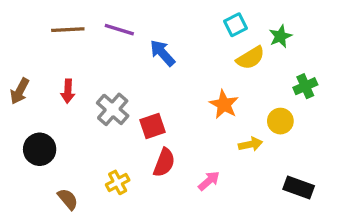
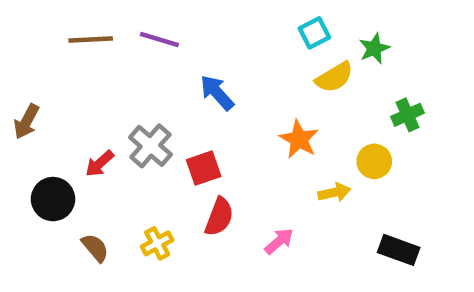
blue arrow: (162, 53) -> (217, 93), moved
red arrow: (68, 91) -> (100, 164), moved, turned 45
brown semicircle: (68, 199) -> (95, 248), moved

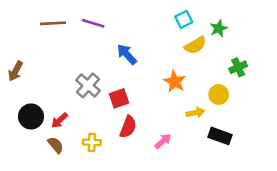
red arrow: (100, 164) -> (59, 120), moved
yellow cross: (157, 243) -> (92, 142), turned 30
black rectangle: (399, 250) -> (220, 136), moved

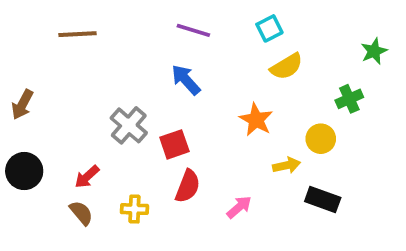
purple line: (93, 23) -> (193, 30), moved
green star: (219, 28) -> (374, 51), moved
black circle: (31, 116) -> (24, 171), moved

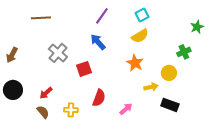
purple line: (193, 30) -> (102, 16), turned -72
yellow semicircle: (287, 66) -> (140, 36), moved
gray cross: (129, 125) -> (58, 53), moved
red square: (174, 144) -> (84, 69), moved

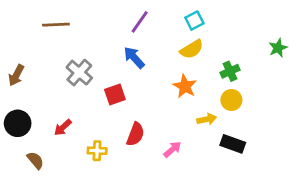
green star: (197, 27) -> (278, 48), moved
green cross: (184, 52) -> (230, 71), moved
brown semicircle: (43, 112) -> (35, 160), moved

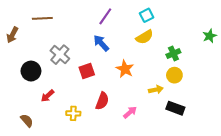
brown arrow: (16, 75) -> (12, 35), moved
orange star: (185, 86) -> (125, 69), moved
black circle: (18, 123) -> (31, 71), moved

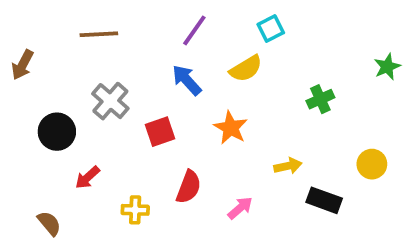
brown line: (42, 18) -> (99, 34), moved
yellow semicircle: (145, 37) -> (246, 69), moved
yellow circle: (174, 75) -> (372, 164), moved

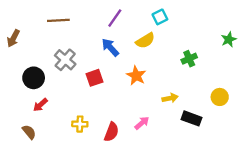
red arrow: (87, 177) -> (40, 105), moved
red semicircle: (189, 187) -> (111, 132), moved

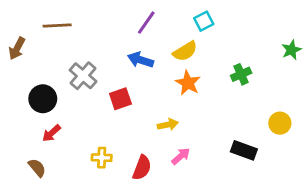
brown line: (58, 20) -> (57, 25), moved
blue arrow: (110, 47) -> (140, 60), turned -30
orange star: (136, 76) -> (188, 83), moved
yellow arrow: (170, 98) -> (168, 125), moved

